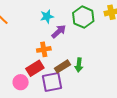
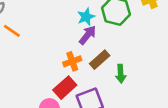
cyan star: (47, 16) -> (86, 17), moved
brown rectangle: (62, 66) -> (100, 60), moved

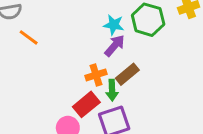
cyan star: (86, 17) -> (114, 25), turned 30
green arrow: (121, 74) -> (112, 90), moved

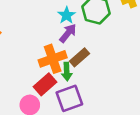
cyan star: (114, 25) -> (67, 15), turned 30
orange cross: (96, 75) -> (53, 59), size x1.5

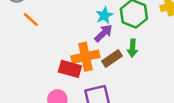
green arrow: (67, 72) -> (132, 48), moved
red rectangle: (45, 84) -> (70, 69), moved, turned 50

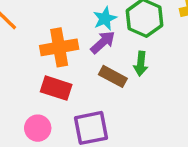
orange cross: (85, 57) -> (59, 47), moved
brown rectangle: (112, 58) -> (113, 76), turned 60

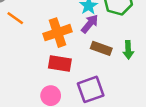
green arrow: (141, 64) -> (128, 50), moved

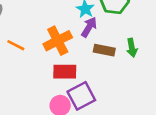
orange line: (15, 18) -> (16, 45), moved
purple square: (91, 89) -> (81, 96), moved

